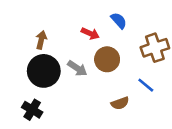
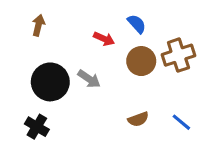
brown arrow: (41, 40) -> (38, 25), moved
brown circle: (107, 59) -> (141, 61), moved
blue line: (146, 85) -> (181, 122), moved

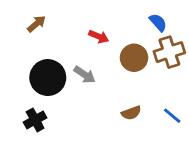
blue semicircle: (137, 24) -> (158, 22), moved
brown arrow: (38, 25) -> (36, 24), turned 36
black cross: (37, 127) -> (35, 120), turned 30

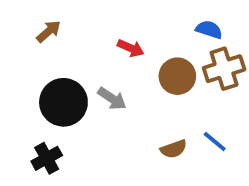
blue semicircle: (158, 22) -> (209, 29), turned -30
blue line: (172, 116) -> (215, 142), moved

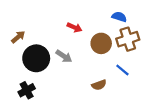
brown arrow: (49, 31) -> (18, 37), moved
blue line: (215, 142) -> (122, 70), moved

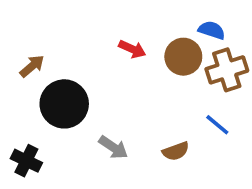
brown circle: (101, 43) -> (183, 57), moved
gray arrow: (64, 56) -> (113, 147), moved
black cross: (27, 90) -> (26, 161), moved, turned -35

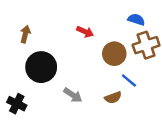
brown circle: (183, 57) -> (114, 54), moved
brown arrow: (32, 66) -> (25, 34), moved, turned -35
blue line: (217, 125) -> (129, 80), moved

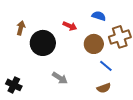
blue semicircle: (136, 20) -> (99, 16), moved
black circle: (41, 67) -> (43, 43), moved
brown semicircle: (113, 98) -> (104, 88), moved

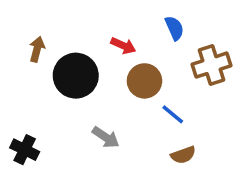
blue semicircle: (99, 16) -> (174, 28), turned 48
brown circle: (94, 44) -> (144, 81), moved
blue line: (106, 66) -> (173, 114), moved

